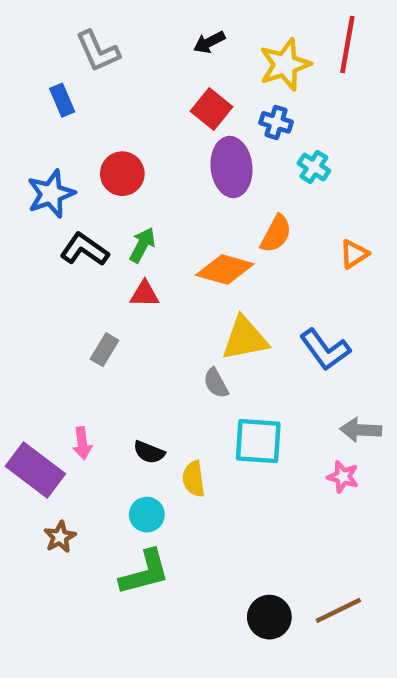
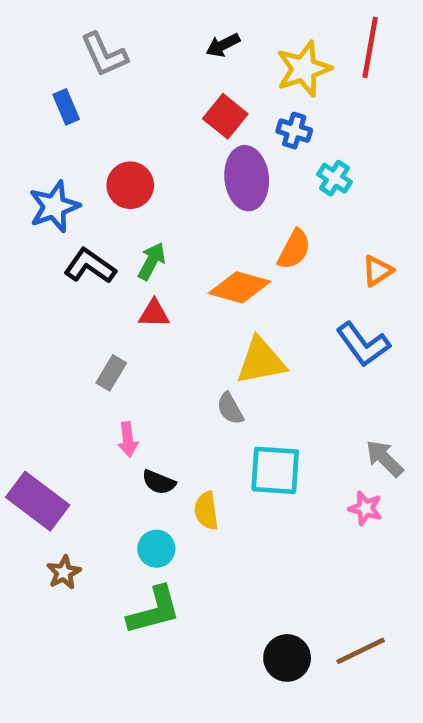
blue L-shape: (325, 350) -> (363, 344), moved
gray arrow: (361, 430) -> (384, 458), turned 42
pink arrow: (82, 443) -> (128, 439), moved

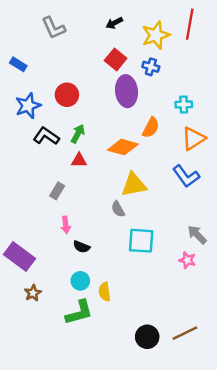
blue rectangle: (66, 107) -> (18, 64), moved, turned -35
cyan cross: (335, 178) -> (184, 104), moved, turned -35
orange triangle: (377, 271) -> (193, 139), size x1.5
yellow semicircle: (206, 511) -> (105, 292), moved

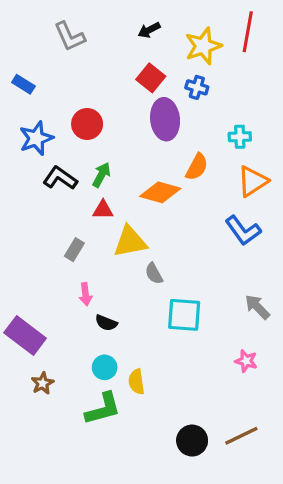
yellow triangle: (134, 185) -> (130, 242), moved
pink star: (187, 260) -> (246, 361), moved

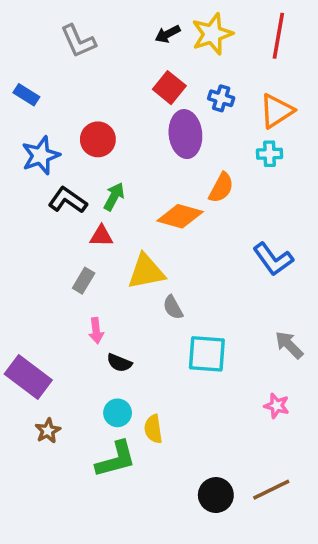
yellow star: (203, 46) -> (212, 34), moved
orange triangle: (253, 181) -> (277, 111), moved
red triangle: (103, 210) -> (101, 236), moved

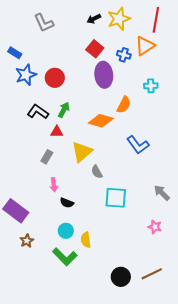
orange triangle: (277, 111) -> (145, 46), moved
blue star: (41, 155) -> (26, 75), moved
blue L-shape: (273, 259) -> (138, 145), moved
yellow triangle: (146, 272) -> (82, 152), turned -30
green L-shape: (116, 459) -> (65, 257), turned 60

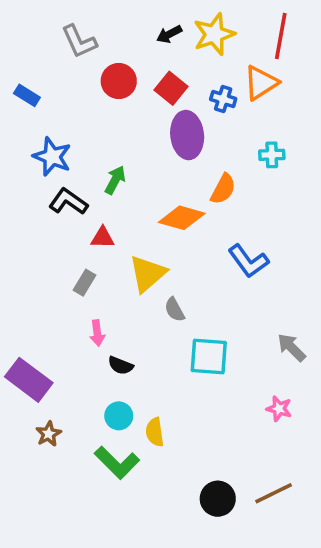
blue star: (26, 75) -> (52, 157), moved, turned -30
red circle: (55, 78) -> (119, 81), moved
green arrow: (64, 110) -> (115, 180), moved

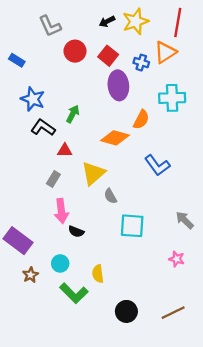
cyan cross: (272, 155) -> (172, 98), size x1.6
pink arrow: (97, 333) -> (61, 211), size x1.5
cyan circle: (119, 416) -> (60, 263), moved
black circle: (218, 499) -> (126, 311), moved

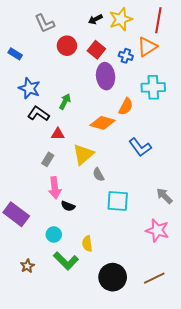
pink star: (177, 259) -> (157, 230), size x1.6
brown star: (30, 275) -> (27, 266), moved
black circle: (126, 311) -> (113, 277), size x1.4

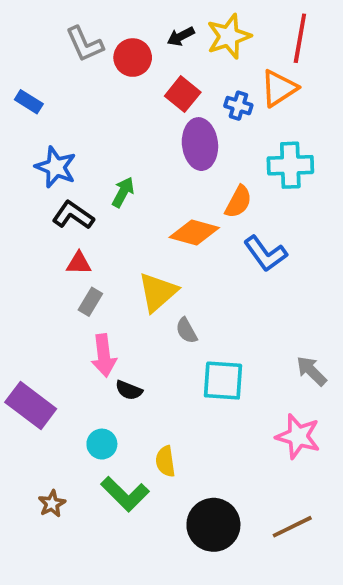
red circle: (67, 46) -> (133, 58), moved
red triangle: (58, 134) -> (79, 263), moved
blue L-shape: (140, 147) -> (265, 254), moved

